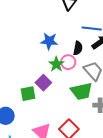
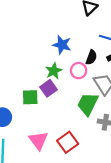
green star: (56, 64) -> (54, 71), moved
green trapezoid: (81, 91) -> (88, 104), turned 120

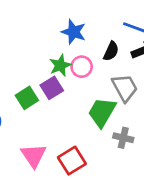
pink circle: (79, 71) -> (82, 67), moved
green square: (30, 97) -> (27, 98), turned -35

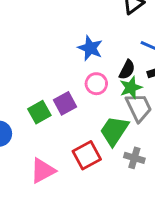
green star: (60, 65) -> (131, 88), moved
pink triangle: (34, 155) -> (43, 171), turned 32
red square: (72, 161) -> (87, 155), moved

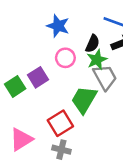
gray cross: (134, 158) -> (61, 150), moved

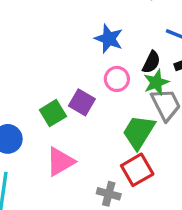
purple square: (38, 77) -> (82, 102), turned -30
red square: (60, 123) -> (137, 170), moved
pink triangle: (21, 139) -> (60, 162), moved

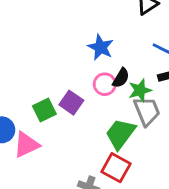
black semicircle: (151, 62) -> (121, 78), moved
pink triangle: (60, 162) -> (26, 145), moved
red square: (137, 170) -> (116, 168), turned -36

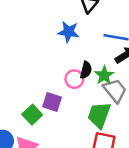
blue star: (101, 47) -> (69, 32), moved

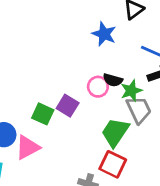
black semicircle: (86, 70) -> (113, 80), turned 78
green square: (32, 115) -> (43, 114), turned -36

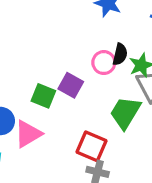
black semicircle: (113, 80) -> (120, 54), turned -90
red square: (113, 164) -> (92, 146), moved

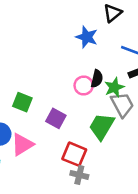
purple square: (71, 85) -> (56, 118), moved
green square: (43, 96) -> (22, 102), moved

